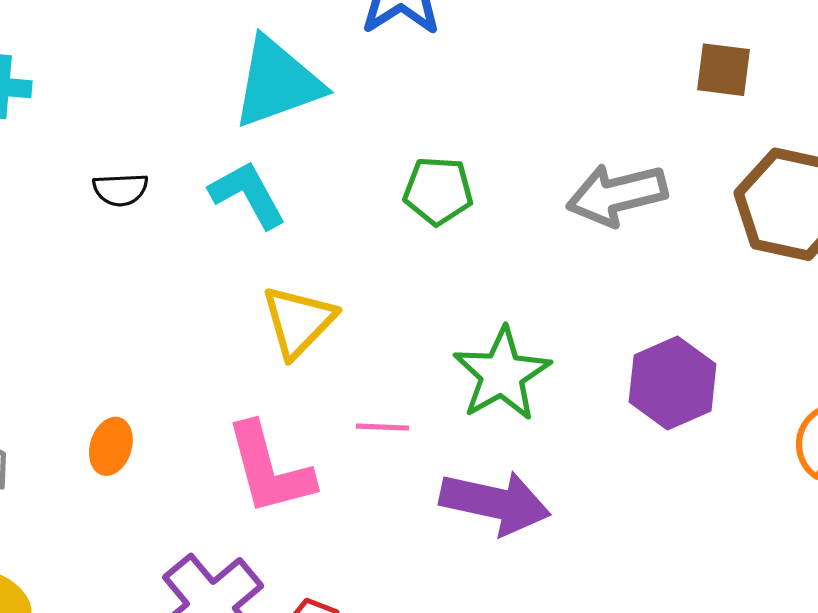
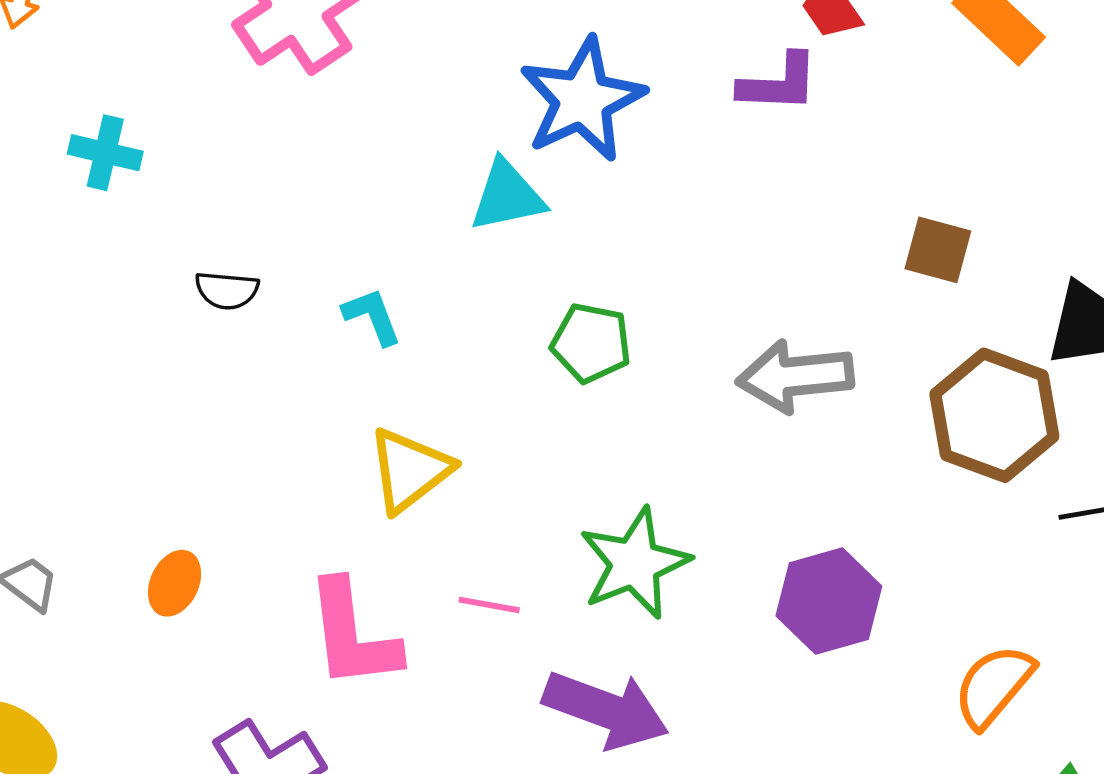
cyan triangle: (277, 82) -> (507, 196), moved, size x0.7
cyan L-shape: (248, 194) -> (372, 316), size x0.7

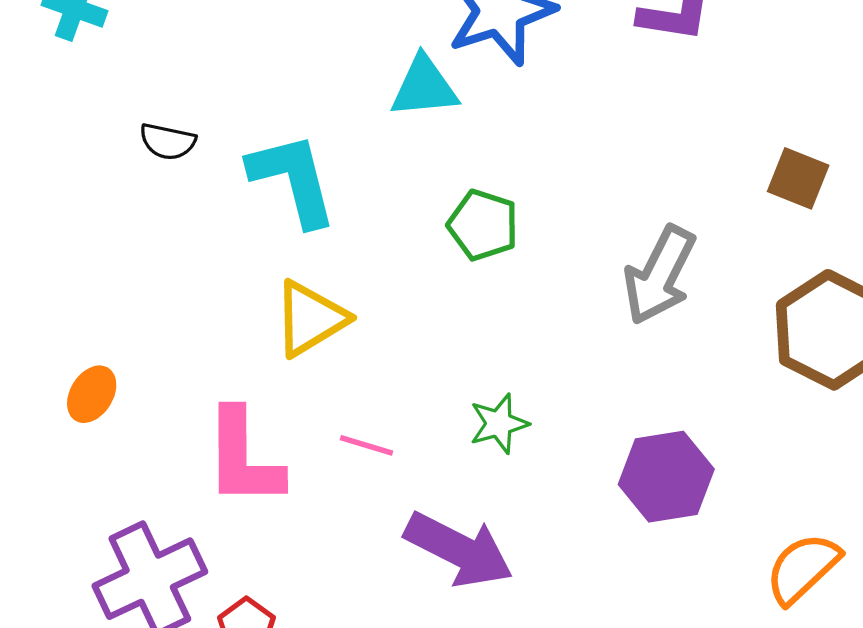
cyan L-shape: (372, 316) -> (293, 179), size x1.8
gray arrow: (795, 376) -> (660, 275), turned -64
green star: (635, 563) -> (499, 424), size x0.6

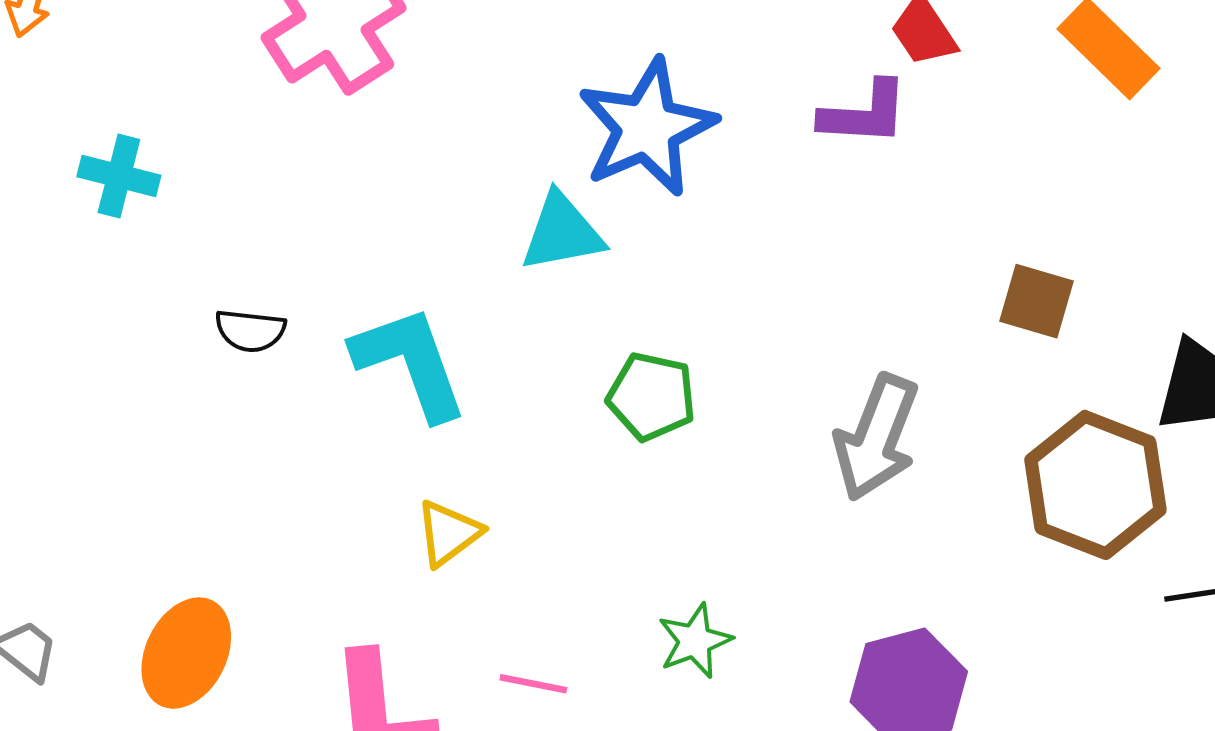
yellow triangle: (310, 319) -> (448, 533), size x0.7
orange ellipse: (92, 394) -> (186, 653), size x1.5

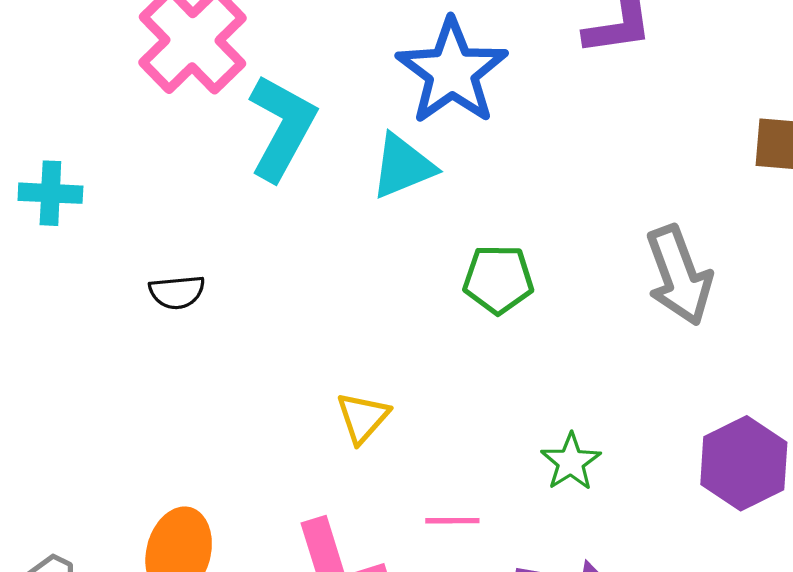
cyan L-shape: (410, 363) -> (282, 127), moved, turned 60
gray arrow: (876, 438) -> (679, 275), turned -30

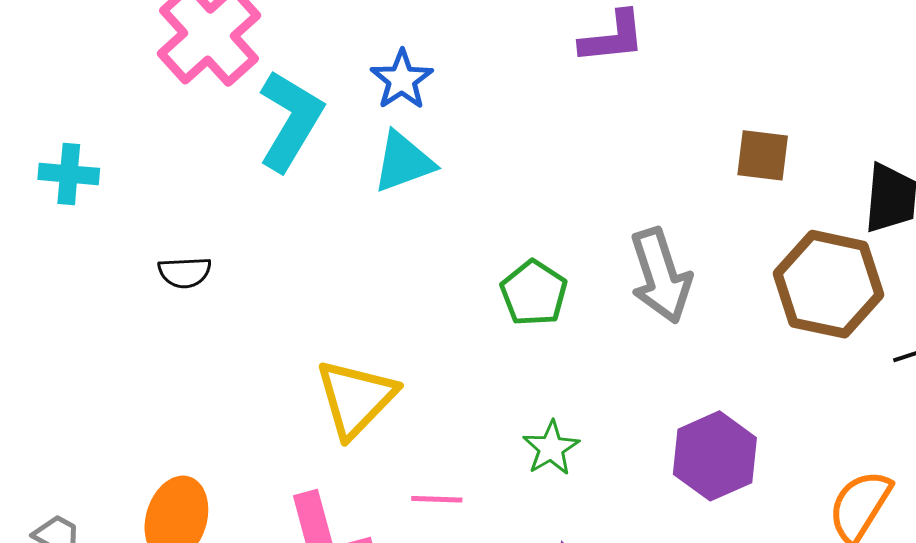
blue star: (452, 72) -> (402, 80), moved, size x0.6
green pentagon: (498, 279) -> (534, 293), moved, turned 30
yellow triangle: (363, 418) -> (356, 398), size x1.6

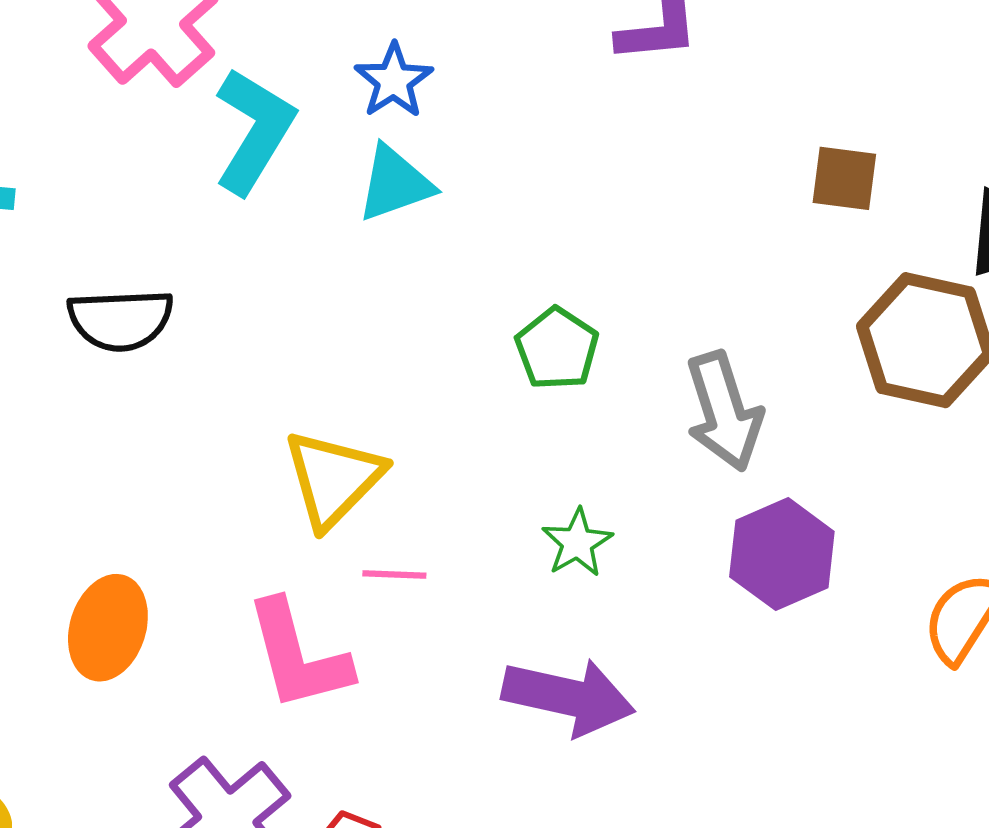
black semicircle: (185, 272) -> (120, 320), size x1.6
gray arrow: (661, 276) -> (724, 411), moved
pink line: (437, 499) -> (394, 574), moved

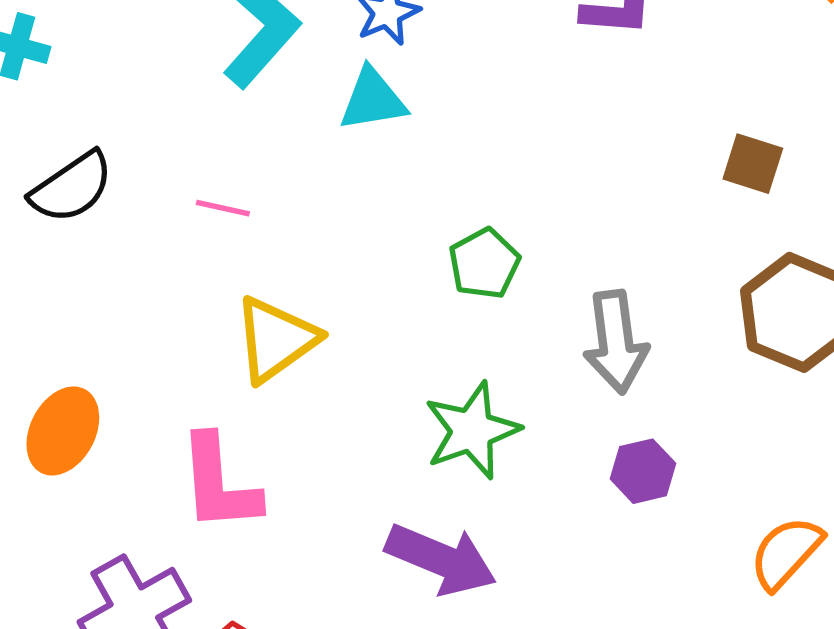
black semicircle: (120, 320) -> (72, 187), moved, turned -42
green star: (577, 543) -> (472, 431), size x1.6
purple hexagon: (782, 554) -> (643, 471), size x0.7
pink line: (394, 574) -> (223, 208), moved

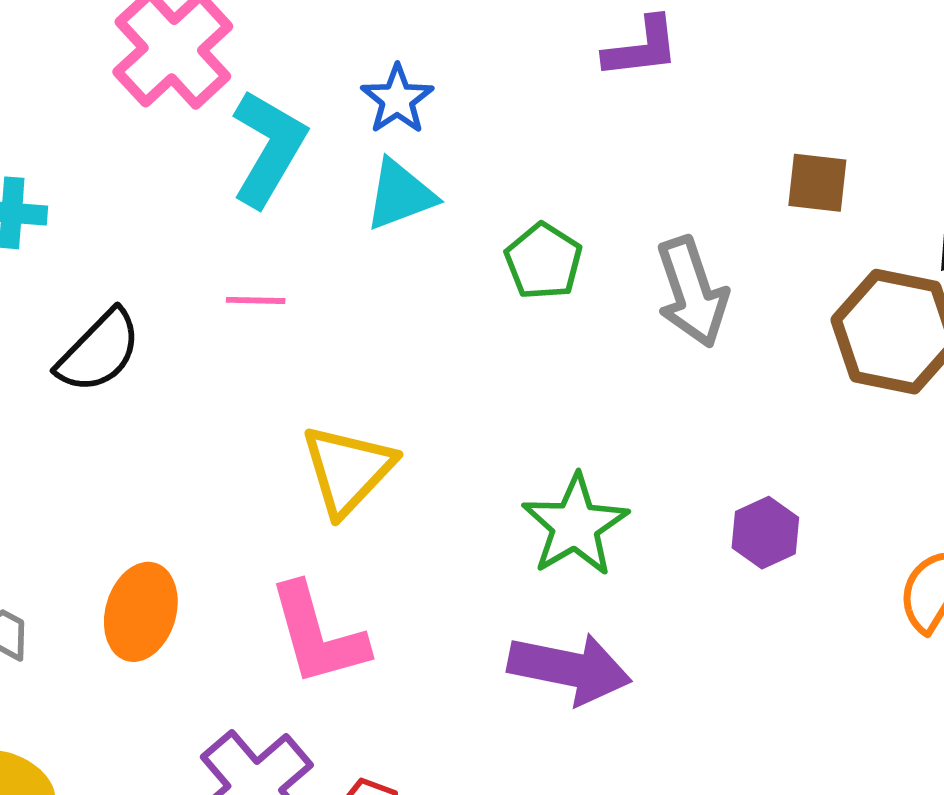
pink line: (223, 208) -> (256, 300), moved
green pentagon: (484, 264) -> (543, 261), moved
gray arrow: (616, 342) -> (692, 292), moved

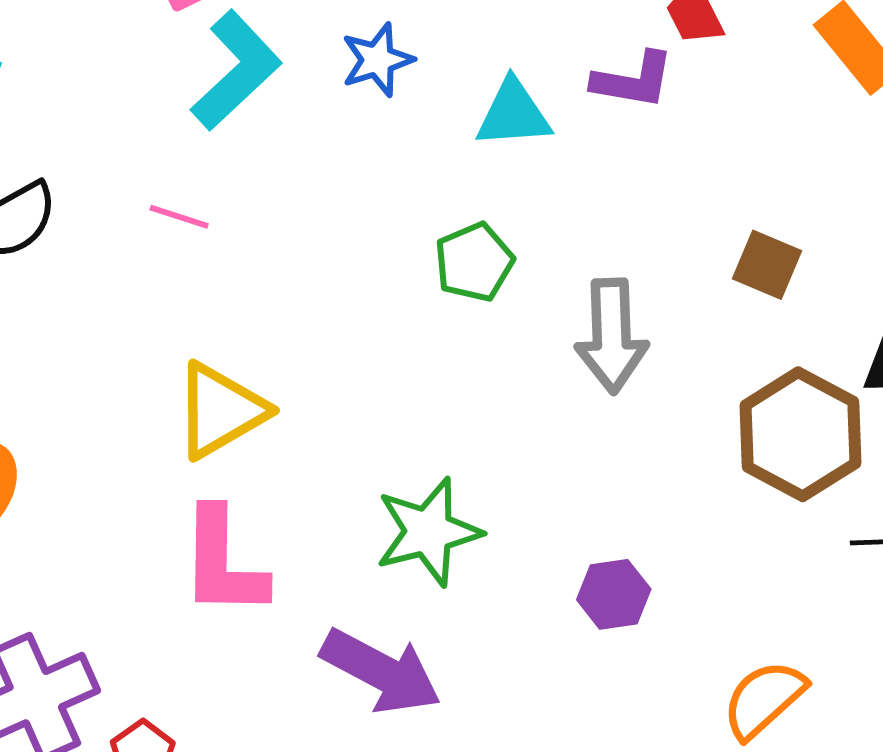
cyan triangle: (400, 195) -> (513, 114), moved
pink L-shape: (318, 635) -> (223, 563), moved

